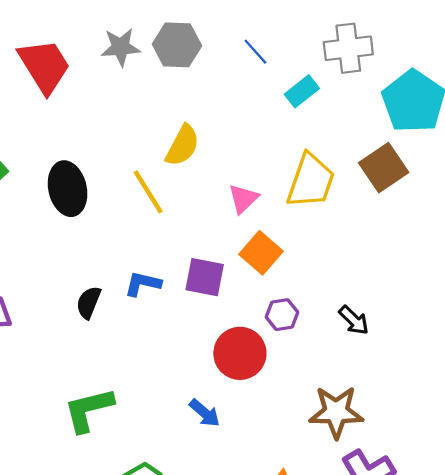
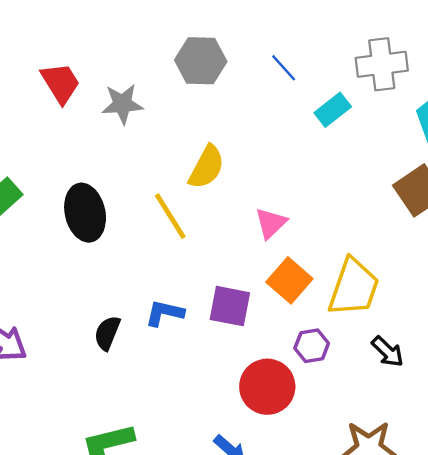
gray star: (121, 47) -> (122, 104), moved
red trapezoid: (44, 66) -> (60, 83), size x0.7
yellow trapezoid: (311, 181) -> (354, 287), moved

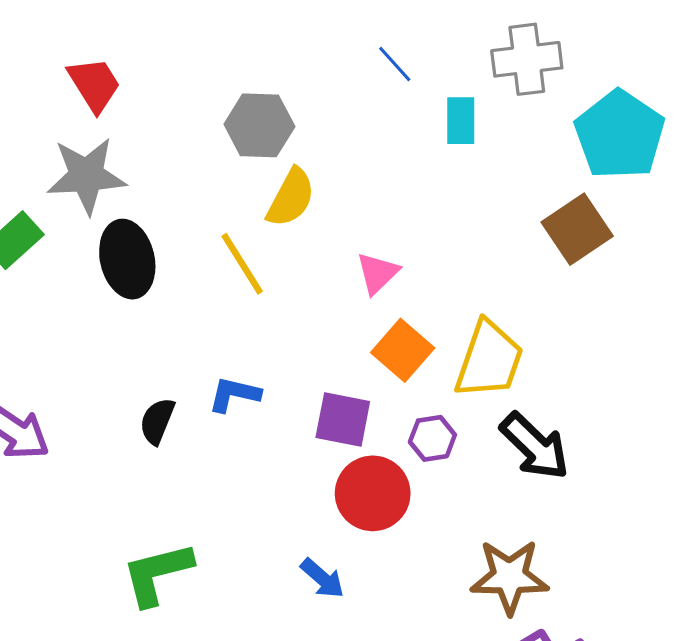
gray hexagon: (201, 61) -> (259, 125), moved
gray star: (122, 104) -> (86, 176), moved, size x1.4
cyan rectangle: (333, 110) -> (461, 121), turned -52
purple square: (230, 306) -> (343, 419), moved
black arrow: (388, 352) -> (535, 446), size x1.6

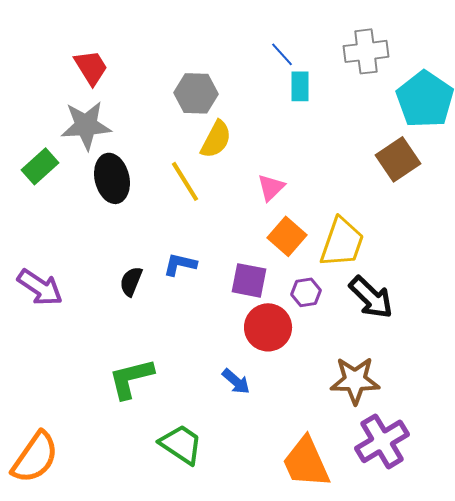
cyan rectangle: (461, 121) -> (300, 86), moved

